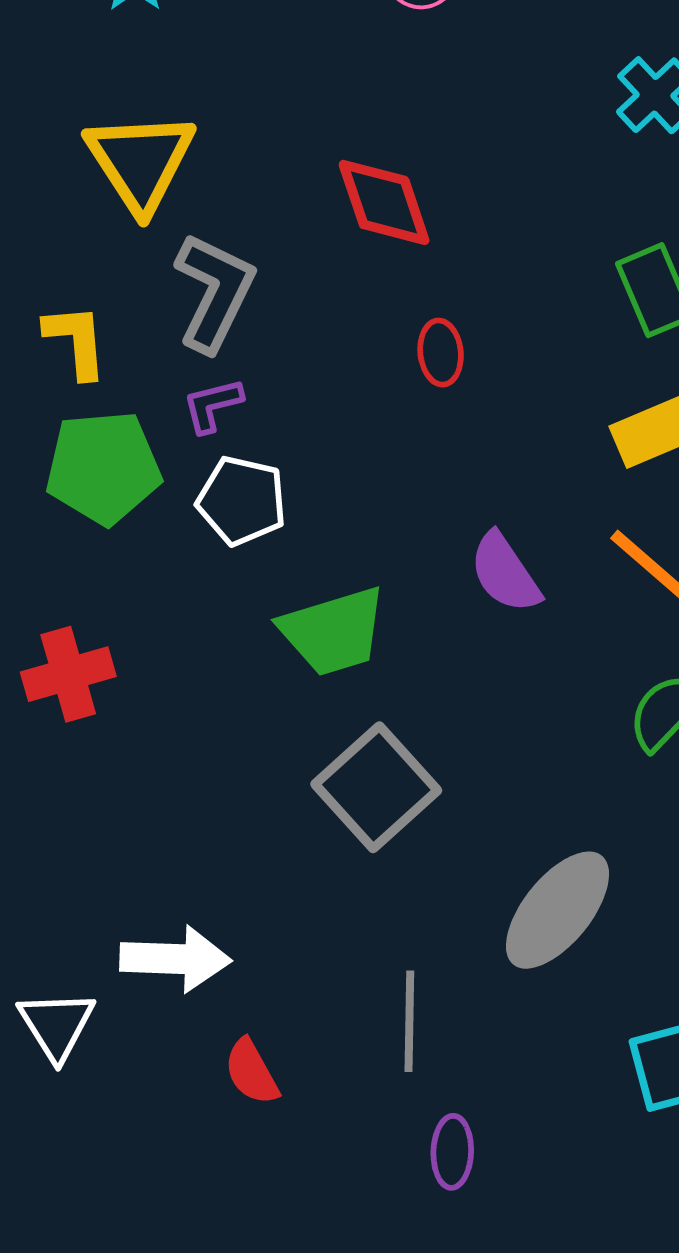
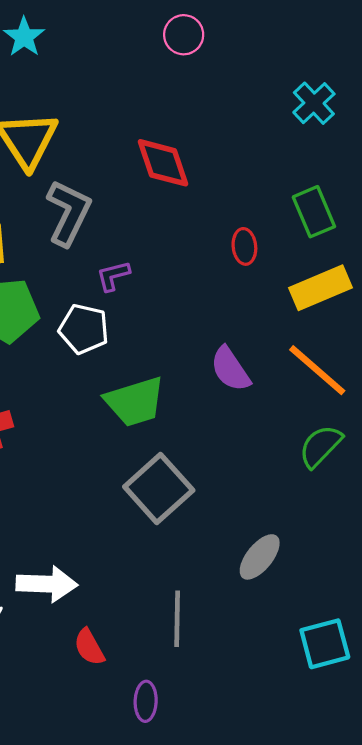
red ellipse: (441, 353) -> (244, 246), moved
purple L-shape: (212, 405) -> (113, 276), moved
gray ellipse: (558, 910) -> (260, 557), size x0.7
purple ellipse: (452, 1152) -> (146, 701), moved

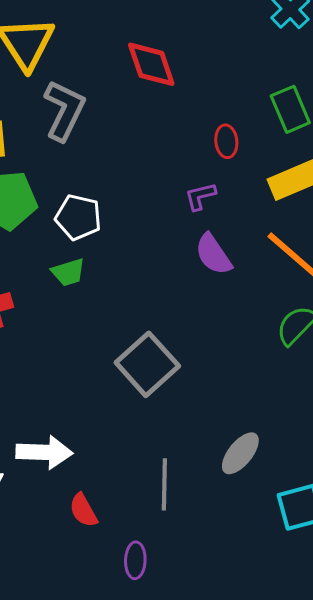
purple L-shape: (113, 276) -> (200, 196), moved
green trapezoid: (135, 402) -> (68, 272), moved, size x0.6
gray ellipse: (260, 557) -> (240, 453), moved

